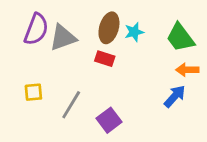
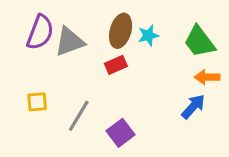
red rectangle: (105, 59) -> (116, 65), turned -42

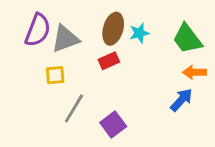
yellow square: (37, 102) -> (55, 75), moved

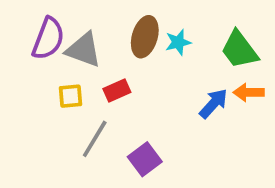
gray triangle: (65, 39) -> (84, 50), turned 40
red rectangle: (109, 61) -> (117, 91), moved
blue arrow: (181, 100) -> (213, 104), moved

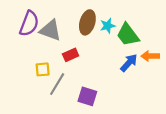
green trapezoid: (239, 50) -> (128, 35), moved
yellow square: (71, 96) -> (43, 69), moved
purple square: (145, 159) -> (87, 96), turned -36

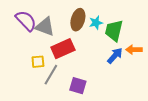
purple semicircle: (29, 24) -> (26, 21), turned -65
green trapezoid: (128, 35) -> (114, 31), turned 50
red rectangle: (71, 55) -> (63, 49), size x1.6

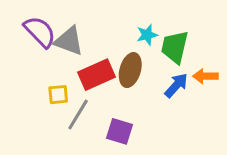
brown ellipse: (78, 20) -> (130, 70), moved

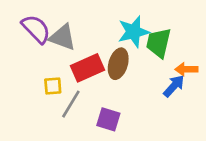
cyan star: (147, 35) -> (133, 32), size x1.6
blue arrow: (176, 85) -> (174, 86), moved

